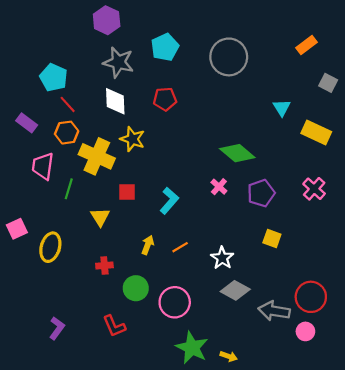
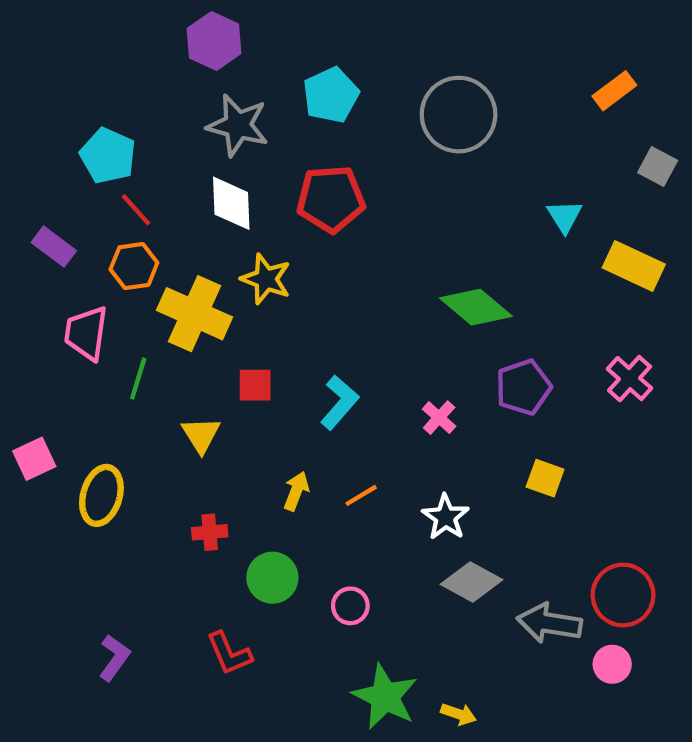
red pentagon: (165, 99) -> (331, 199), size x1.4
pink cross: (219, 187) -> (439, 418), moved
pink circle: (175, 302) -> (350, 606), size x0.6

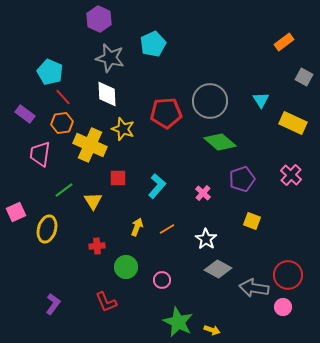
gray circle: (459, 115) -> (210, 101), moved
red pentagon: (331, 199) -> (166, 113), moved
green line: (138, 379) -> (64, 190), moved, turned 36

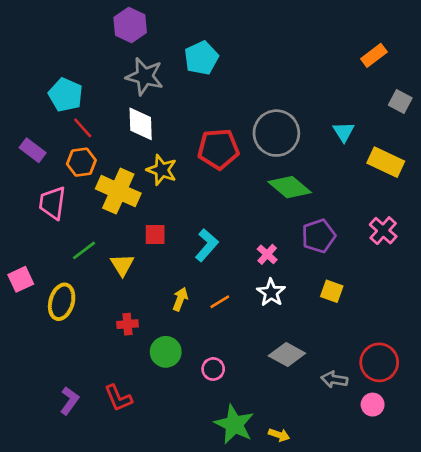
white star: (206, 239) -> (271, 293), moved
gray arrow: (254, 288) -> (334, 380), size x0.7
red L-shape: (106, 302) -> (118, 398), moved

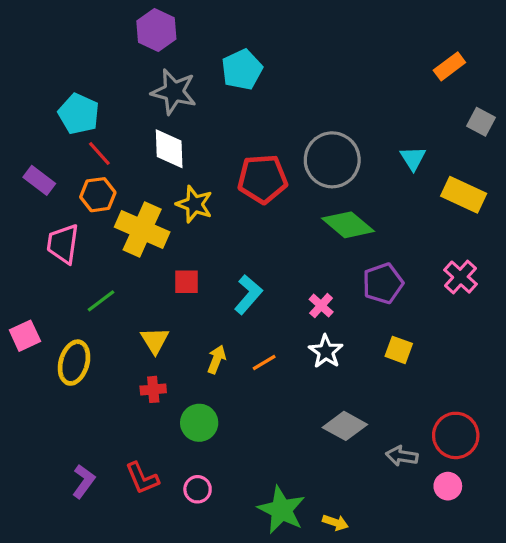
yellow triangle: (122, 265) -> (155, 340), moved
pink circle: (213, 369) -> (198, 489), moved

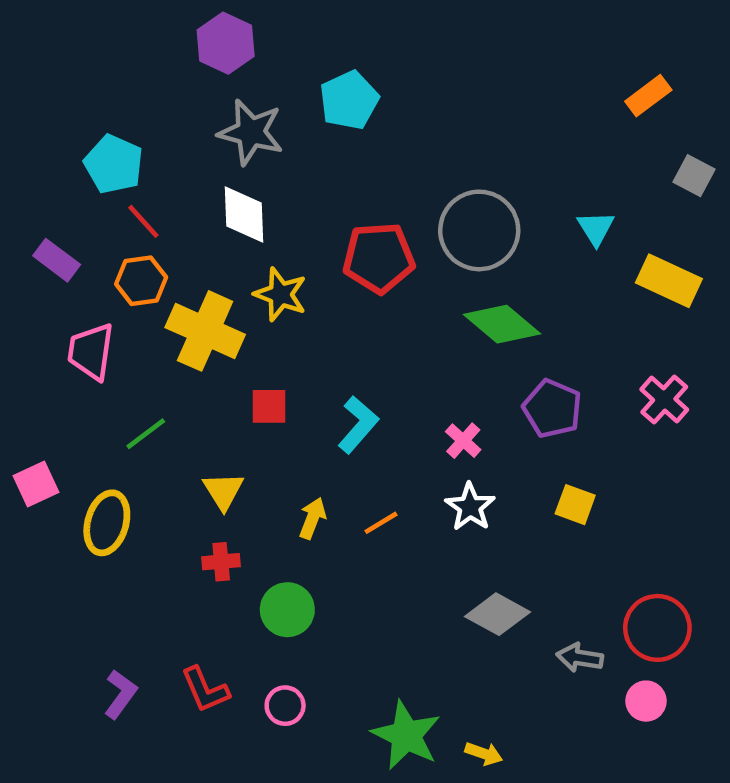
purple pentagon: (383, 283) -> (552, 409), turned -30

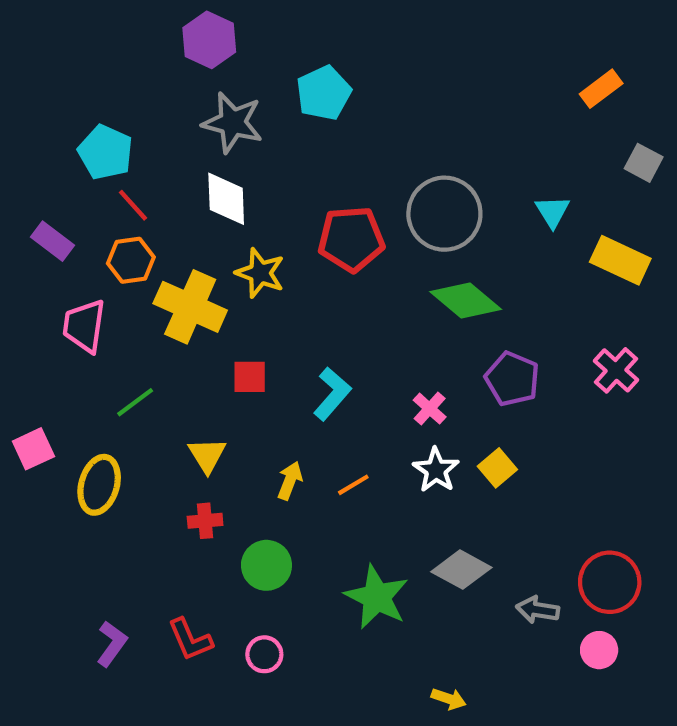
yellow square: (575, 505) -> (497, 468), moved, turned 30
green star: (406, 735) -> (377, 597), moved

